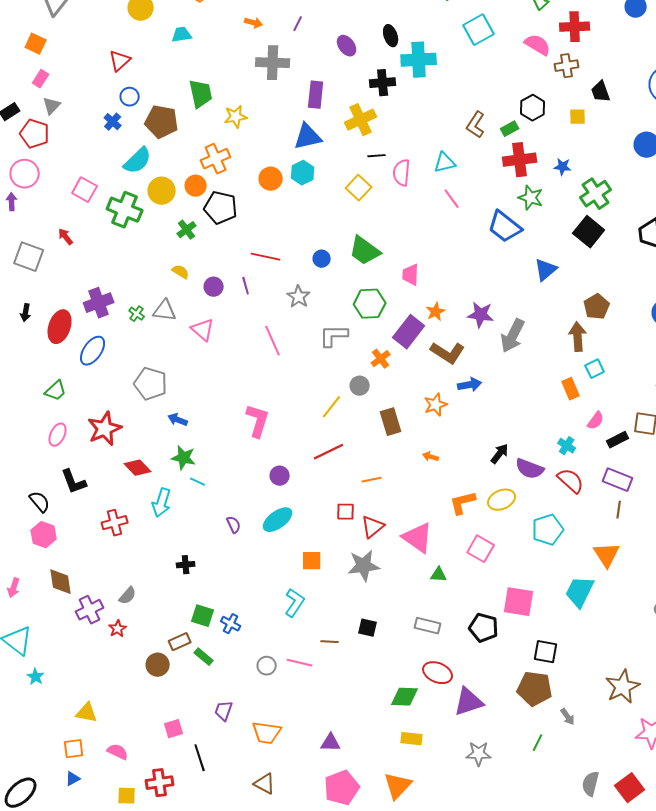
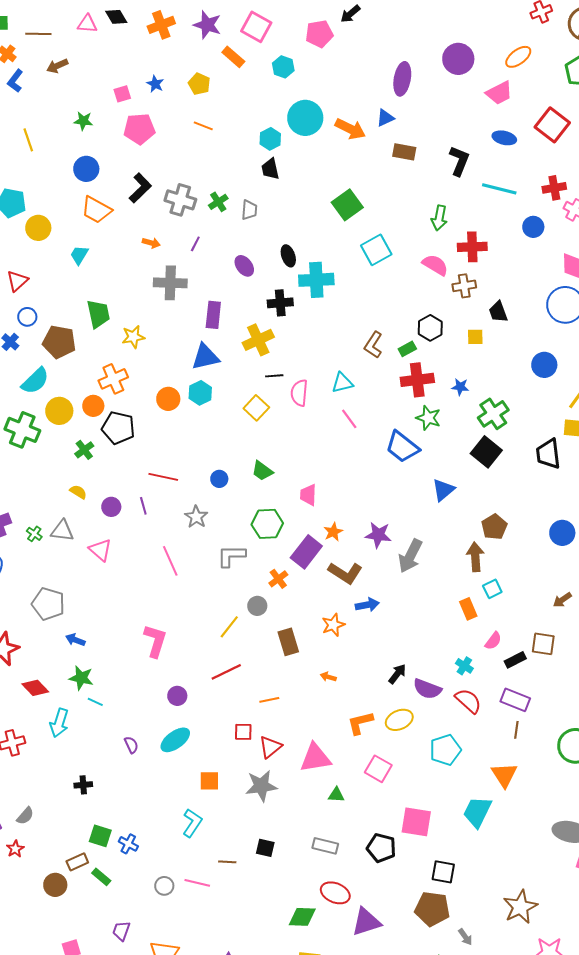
cyan trapezoid: (182, 35) -> (79, 255), turned -50
green trapezoid: (365, 251) -> (262, 471), size x0.7
pink triangle: (418, 538) -> (315, 758), turned -44

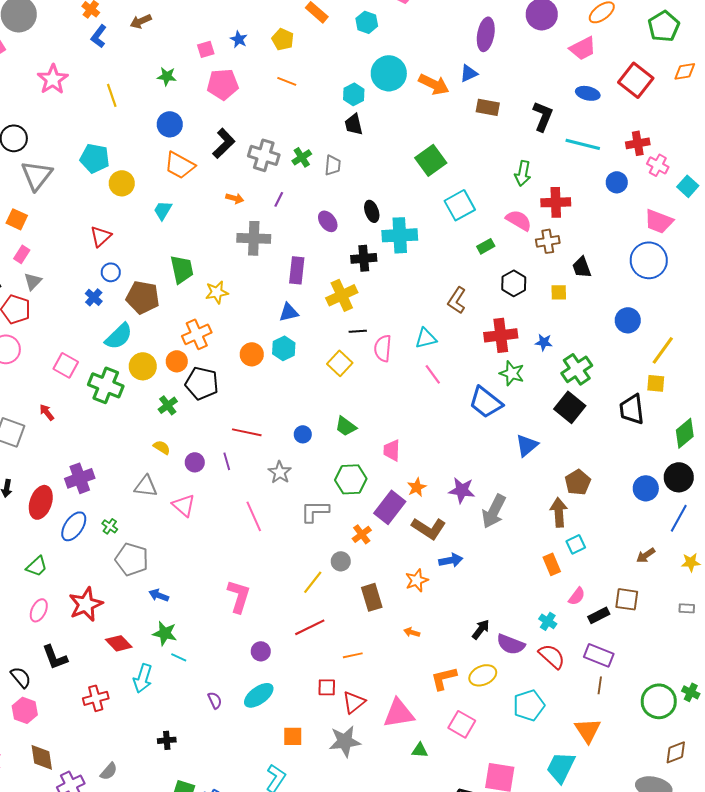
green rectangle: (407, 349) -> (486, 246), moved
blue triangle: (205, 357) -> (289, 312), size x0.7
green cross: (34, 534) -> (110, 526), moved

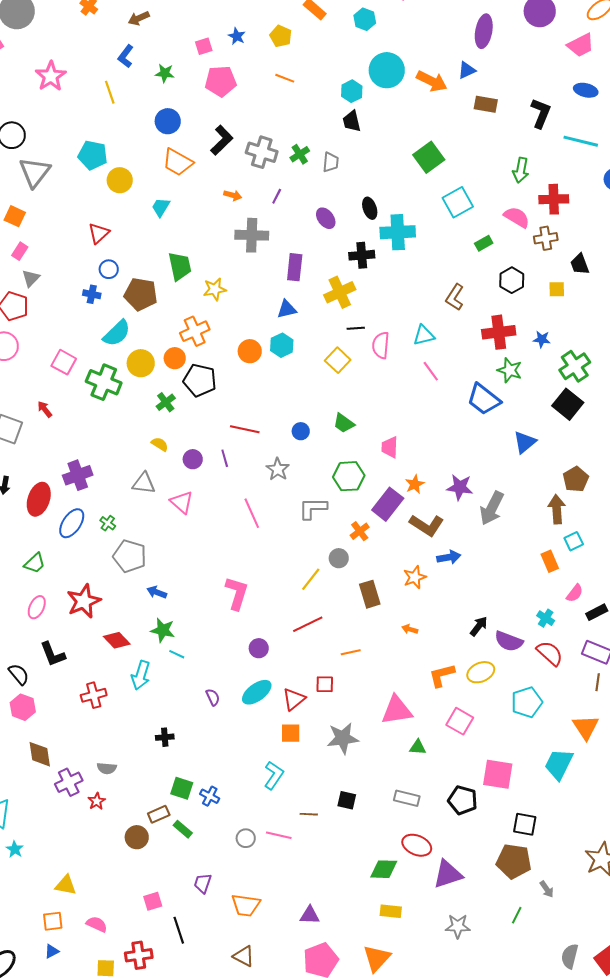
blue L-shape: (99, 36) -> (126, 56), moved
blue cross: (94, 297) -> (92, 294), turned -30
red triangle: (354, 702) -> (294, 699), moved
gray semicircle: (109, 771) -> (107, 768), turned 54

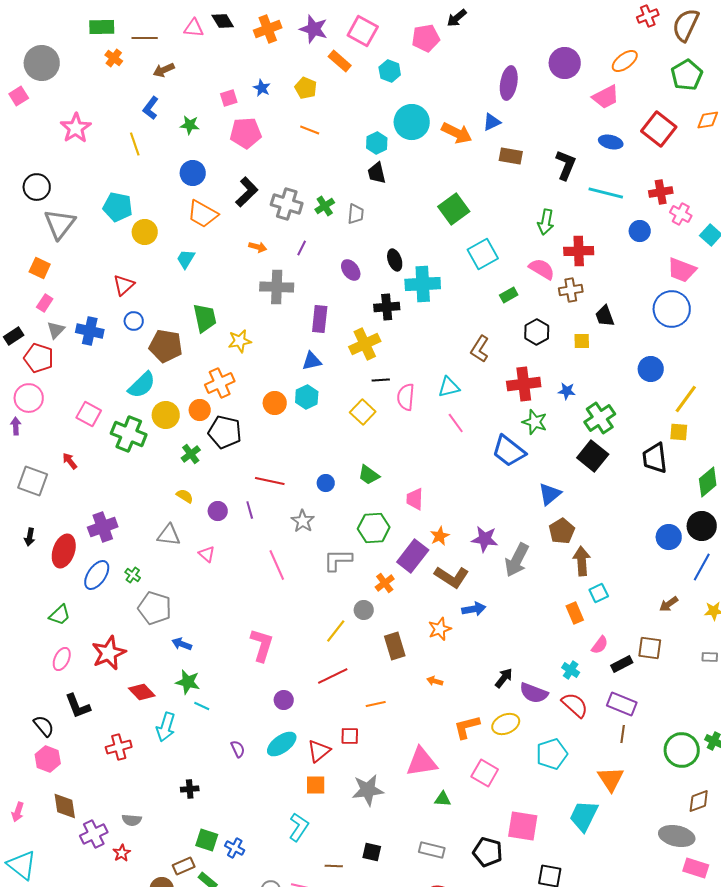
blue cross: (92, 294) -> (90, 331), moved, size x1.5
brown pentagon: (576, 479) -> (562, 531), moved
pink triangle: (182, 502) -> (207, 554), size x0.7

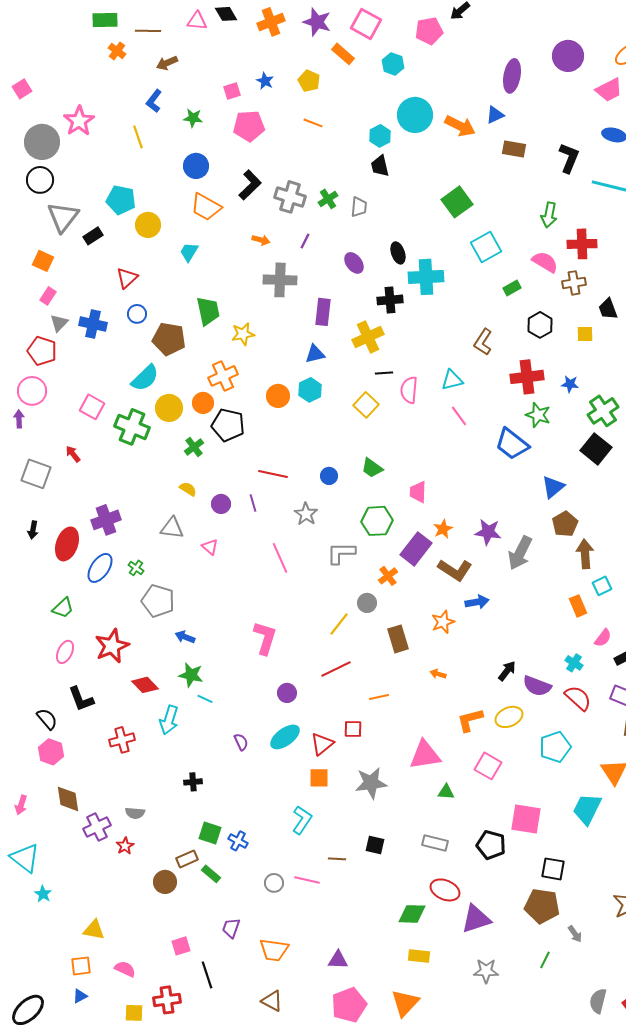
gray circle: (42, 63) -> (42, 142), moved
black rectangle: (14, 336) -> (93, 236), moved

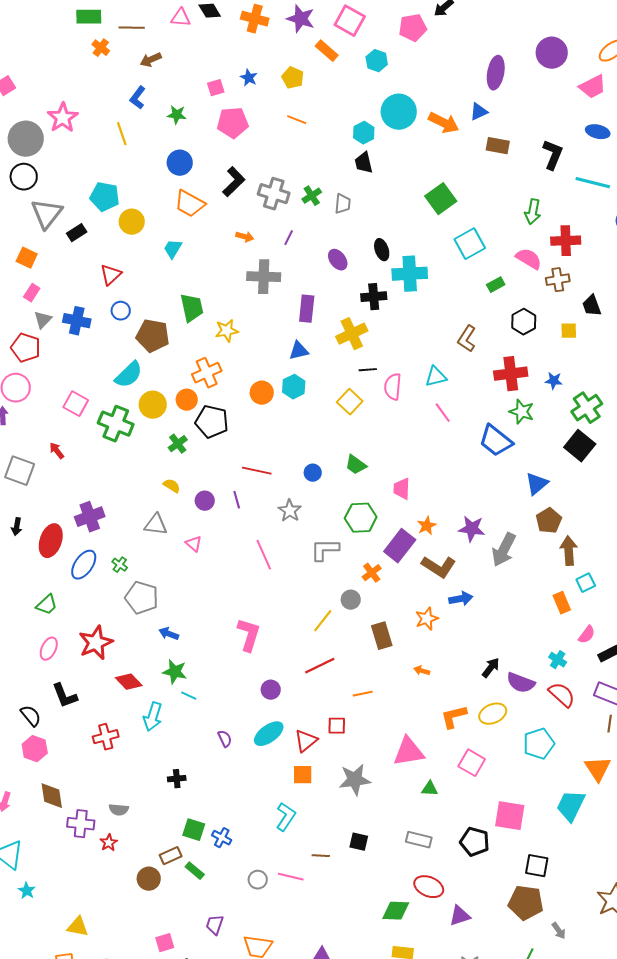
orange cross: (271, 22) -> (255, 19), turned 36
purple cross: (97, 827) -> (81, 824), turned 32
purple triangle: (476, 919) -> (460, 916), size x0.7

